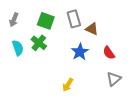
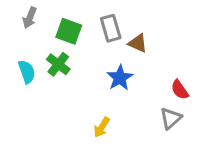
gray arrow: (14, 20) -> (30, 18), moved
red semicircle: (109, 53) -> (180, 90), moved

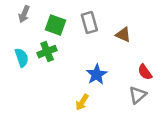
brown triangle: (138, 43) -> (123, 35), moved
green cross: (58, 64) -> (47, 52), turned 30
blue star: (120, 78) -> (97, 74), moved

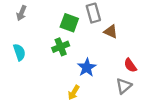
gray rectangle: (89, 23) -> (93, 13), moved
green square: (55, 25) -> (69, 23), moved
green cross: (47, 52) -> (61, 47), moved

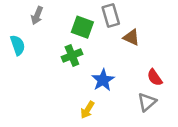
gray arrow: (21, 13) -> (37, 15), moved
cyan semicircle: (19, 52) -> (18, 45), moved

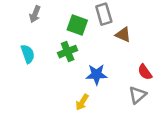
cyan semicircle: (18, 45) -> (28, 54), moved
blue star: (103, 80) -> (97, 74), turned 30

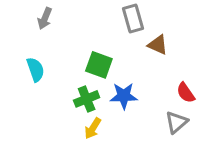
green square: (77, 25) -> (99, 65), moved
green cross: (68, 52) -> (87, 99), moved
yellow arrow: (82, 102) -> (93, 128), moved

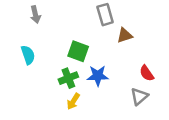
gray arrow: (45, 18) -> (35, 15), turned -35
brown triangle: (158, 45) -> (125, 35), turned -42

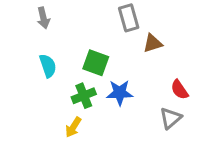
cyan semicircle: (28, 55) -> (48, 66), moved
yellow arrow: (73, 101) -> (73, 127), moved

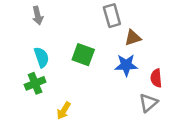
red semicircle: (180, 90) -> (156, 78), turned 30
blue star: (120, 93) -> (126, 65), moved
green cross: (84, 96) -> (35, 83), moved

